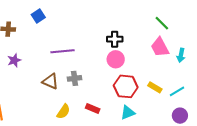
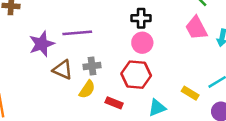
purple star: (14, 60) -> (42, 44), moved, size x1.5
red hexagon: (126, 86) -> (136, 75), moved
yellow rectangle: (155, 87) -> (190, 93), moved
yellow semicircle: (63, 112) -> (87, 89), moved

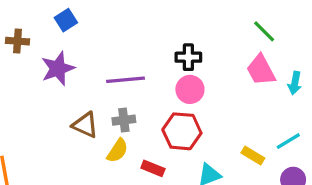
purple line: (77, 33) -> (126, 80), moved
purple star: (42, 44) -> (58, 68), moved

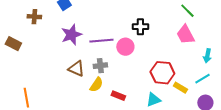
purple star: (58, 68) -> (71, 35), moved
cyan arrow: (295, 83) -> (207, 56), moved
pink circle: (190, 89) -> (125, 47), moved
red hexagon: (182, 131) -> (162, 73), moved

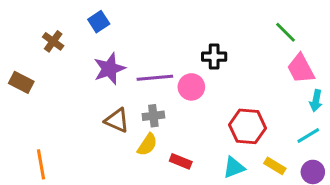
brown cross: (34, 17) -> (53, 41), turned 32
pink trapezoid: (185, 35) -> (301, 69), moved
yellow rectangle: (180, 88) -> (275, 166), moved

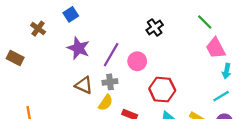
black cross: (214, 57) -> (155, 27), moved, turned -35
purple star: (109, 69) -> (78, 48), turned -30
purple line: (155, 78) -> (111, 55), turned -55
red hexagon: (248, 126) -> (162, 90), moved

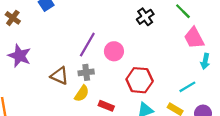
black cross: (155, 27) -> (145, 17), moved
purple star: (78, 48) -> (19, 56), moved
cyan line: (221, 96) -> (187, 87), moved

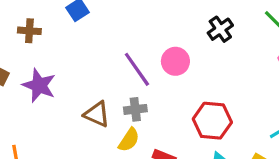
brown cross: (13, 18) -> (29, 31), turned -32
purple line: (87, 45) -> (137, 69), turned -65
pink circle: (114, 51) -> (175, 61), moved

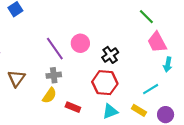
black cross: (220, 29) -> (110, 55), moved
brown triangle: (97, 114) -> (16, 78), moved, turned 42

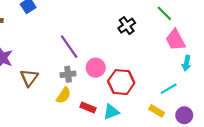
pink circle: (80, 43) -> (96, 68), moved
black cross: (110, 55) -> (127, 26), moved
cyan triangle: (110, 111) -> (111, 112), moved

